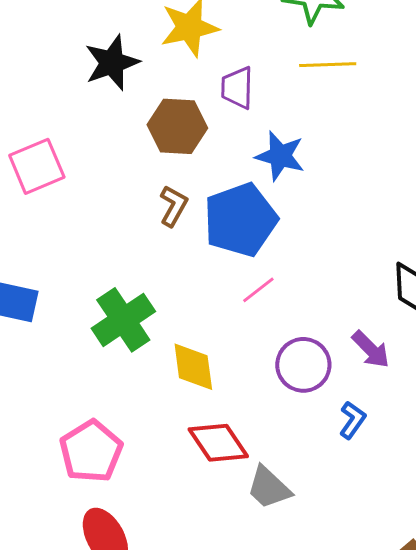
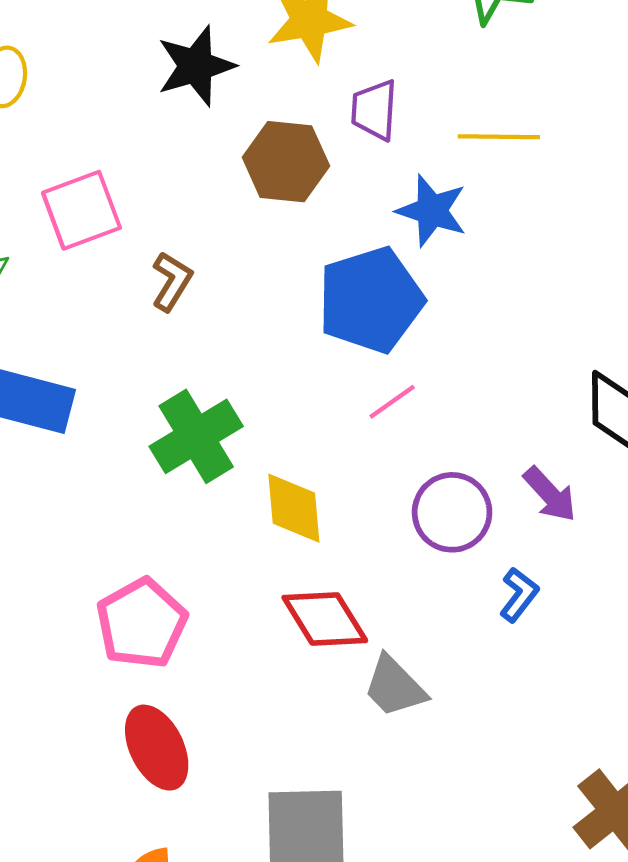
yellow line: (328, 65) -> (499, 137), moved
brown L-shape: (174, 206) -> (172, 281), moved

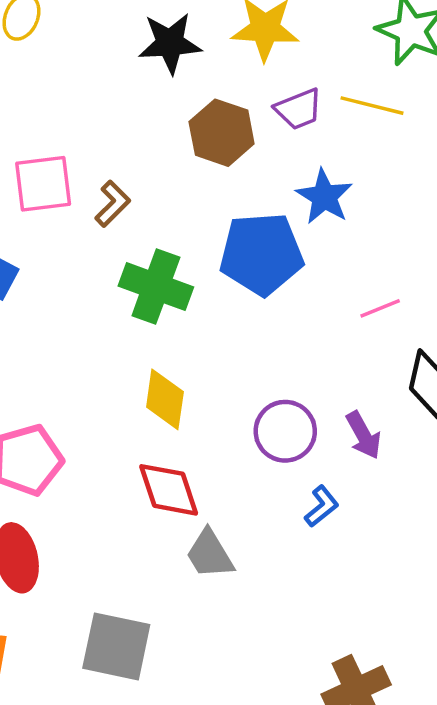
purple trapezoid: (374, 110) -> (299, 109), turned -129
yellow line: (499, 137) -> (372, 106), moved
pink square: (81, 210) -> (43, 184), moved
pink line: (392, 402) -> (380, 308), moved
green cross: (196, 436) -> (156, 287), moved, turned 38

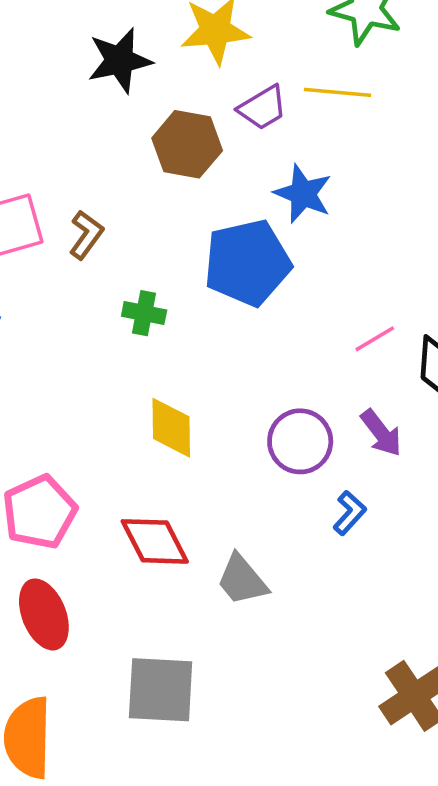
green cross: (156, 287) -> (144, 313), size x0.6
pink line: (380, 308) -> (375, 339), moved
red diamond: (169, 490) -> (155, 541), moved

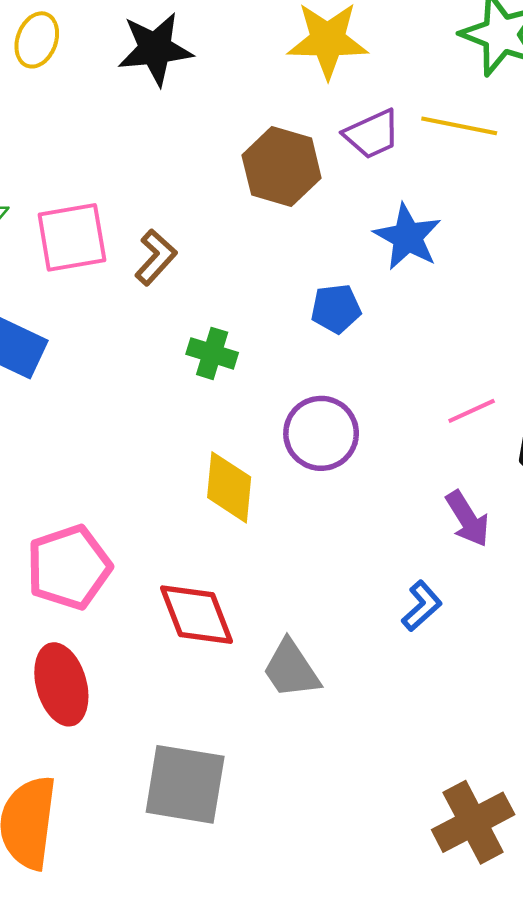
black star: (120, 60) -> (155, 49), moved
blue pentagon: (247, 263) -> (336, 309), size x0.5
purple circle: (300, 441) -> (321, 433), moved

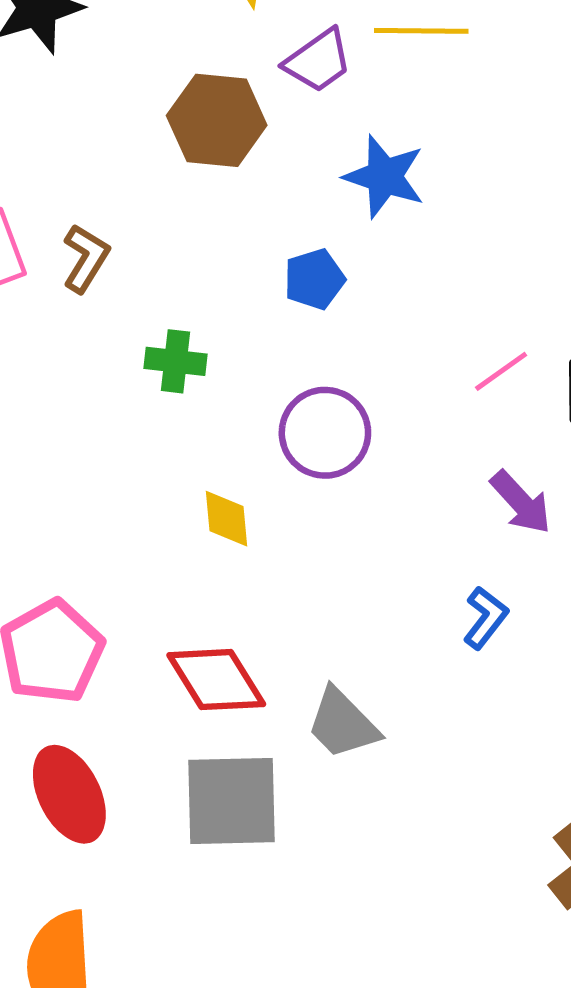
yellow diamond: (229, 487) -> (226, 519), size x0.7
gray square: (185, 784) -> (231, 801), moved

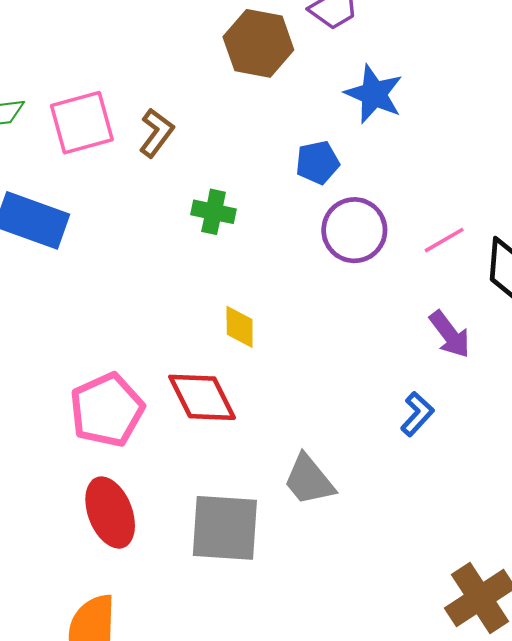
purple circle: (325, 433) -> (354, 230), moved
red diamond: (216, 680) -> (202, 397), moved

